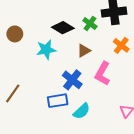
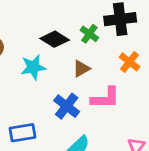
pink L-shape: (102, 74) -> (105, 98), turned -120
blue rectangle: (58, 101) -> (23, 133), moved

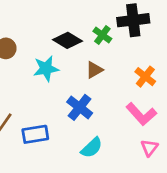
orange cross: (129, 62) -> (145, 77), moved
pink L-shape: (105, 98) -> (141, 114), moved, turned 48

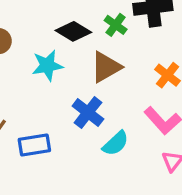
brown triangle: (94, 70) -> (106, 67), size x1.5
cyan semicircle: (92, 148) -> (116, 143), moved

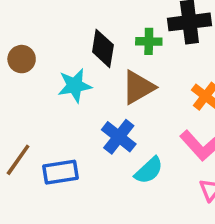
green cross: (116, 25) -> (149, 41), turned -35
black diamond: (73, 31) -> (103, 48), turned 68

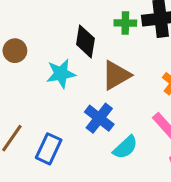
green cross: (149, 41) -> (125, 23), moved
blue rectangle: (60, 172) -> (49, 149), turned -56

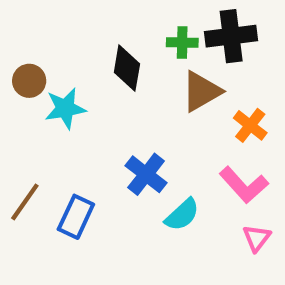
cyan star: (61, 74) -> (65, 108), moved
brown triangle: (116, 75) -> (201, 91), moved

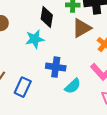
cyan star: (65, 108) -> (35, 39), moved
blue cross: (146, 174) -> (56, 67), turned -30

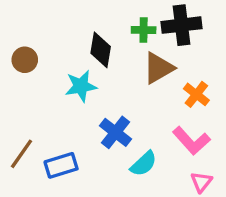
blue cross: (56, 67) -> (116, 132), turned 30
blue rectangle: (23, 87) -> (61, 165), turned 48

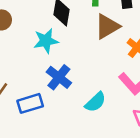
blue cross: (116, 132) -> (59, 77), moved

